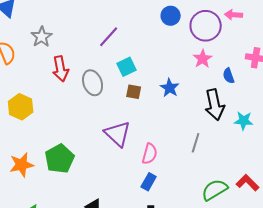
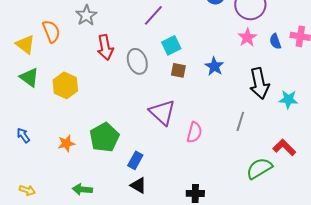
blue semicircle: (229, 76) -> (275, 41), moved
orange star: (22, 165) -> (66, 143), size x0.7
blue rectangle: (149, 182) -> (135, 160), moved
red L-shape: (248, 183) -> (284, 147), moved

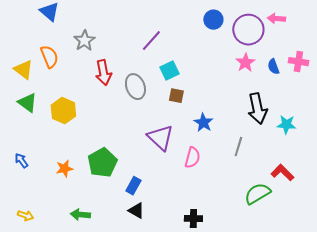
blue star: (214, 66) -> (203, 123), moved

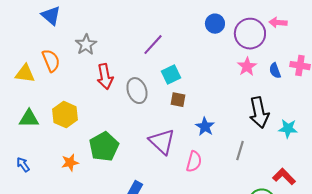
yellow triangle: (23, 70) -> (25, 74), turned -30
green triangle: (27, 103) -> (29, 119), moved, turned -35
green pentagon: (102, 163) -> (104, 147), moved
orange star: (64, 169) -> (70, 163), moved

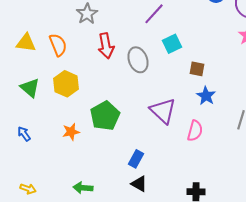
orange semicircle: (51, 61) -> (58, 45), moved
brown square: (178, 100) -> (197, 69), moved
green triangle: (29, 119) -> (30, 88), turned 40

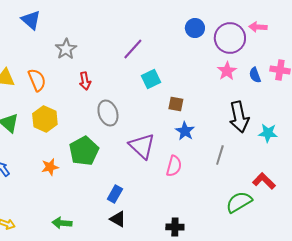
red arrow: (106, 46) -> (85, 81), size x0.7
gray ellipse: (138, 60) -> (108, 113), moved

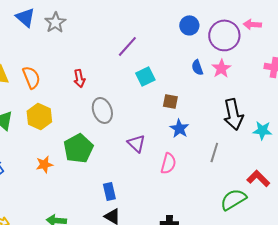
gray star: (66, 49) -> (55, 22), moved
blue semicircle: (255, 75) -> (197, 67), moved
purple triangle: (142, 146) -> (136, 143), size x0.7
blue rectangle: (115, 194) -> (109, 191), turned -42

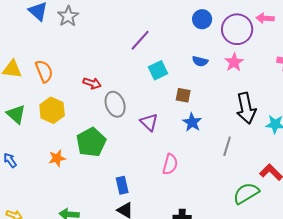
blue semicircle: (197, 67) -> (200, 61), moved, turned -56
red arrow: (79, 78) -> (92, 83), moved, turned -60
purple triangle: (136, 143) -> (149, 122), moved
pink semicircle: (168, 163) -> (170, 164), moved

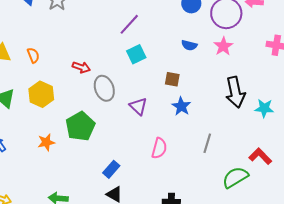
cyan square: (158, 70) -> (136, 54), moved
orange semicircle: (44, 71) -> (33, 55), size x0.7
gray line: (227, 146) -> (207, 143), moved
blue rectangle: (122, 185) -> (111, 169), turned 54

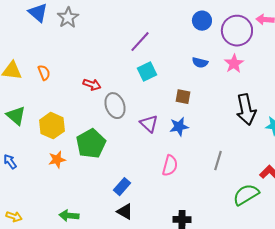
yellow hexagon: (41, 94) -> (52, 126), moved
blue star: (181, 106) -> (179, 127), moved, turned 30

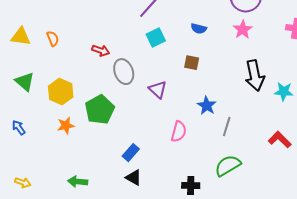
blue semicircle: (200, 63) -> (199, 29), moved
blue star: (179, 127) -> (207, 106), moved, turned -30
green semicircle: (246, 195) -> (228, 166), moved

